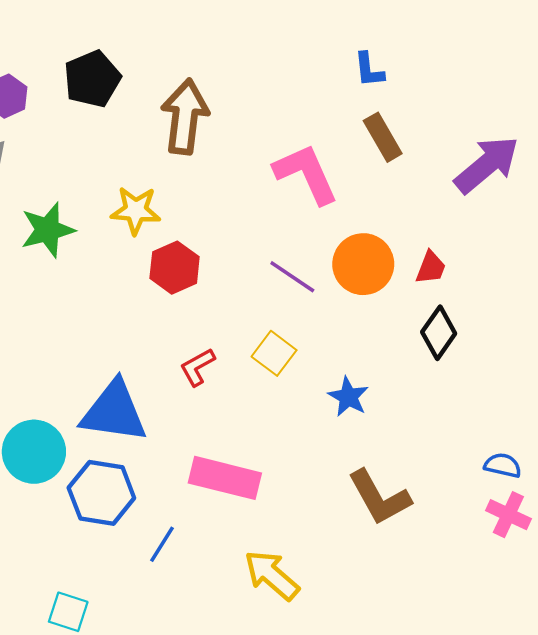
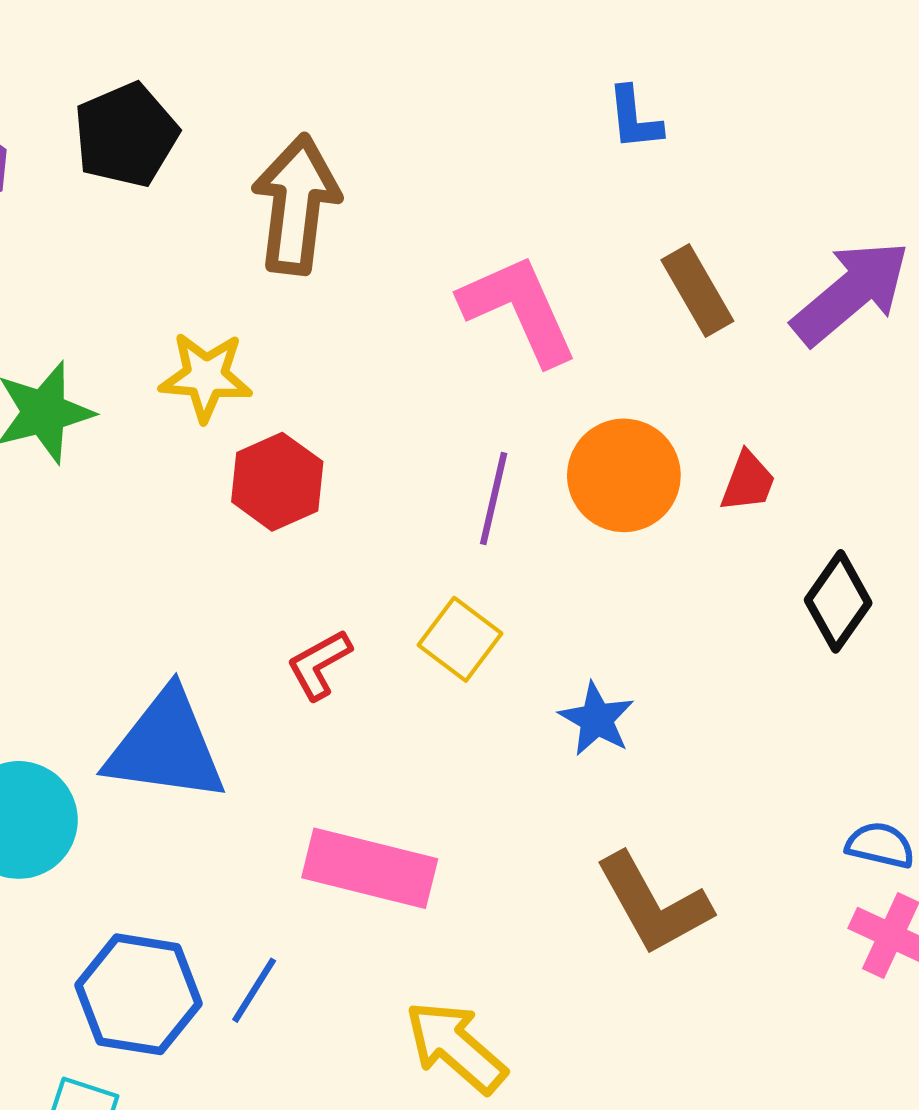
brown rectangle: (383, 137) -> (697, 290), moved
purple line: (292, 277) -> (494, 499), turned 69
black diamond: (439, 333) -> (838, 601), moved
blue hexagon: (101, 493) -> (139, 994), moved

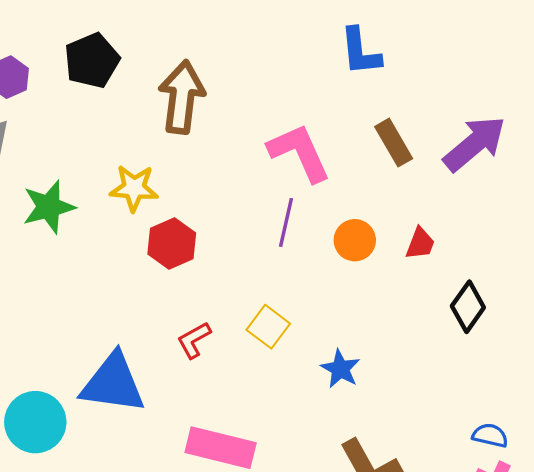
blue L-shape: (634, 118) -> (360, 52), size x1.4
orange circle: (624, 475) -> (355, 240), size x0.7
purple line: (494, 499) -> (286, 222), moved

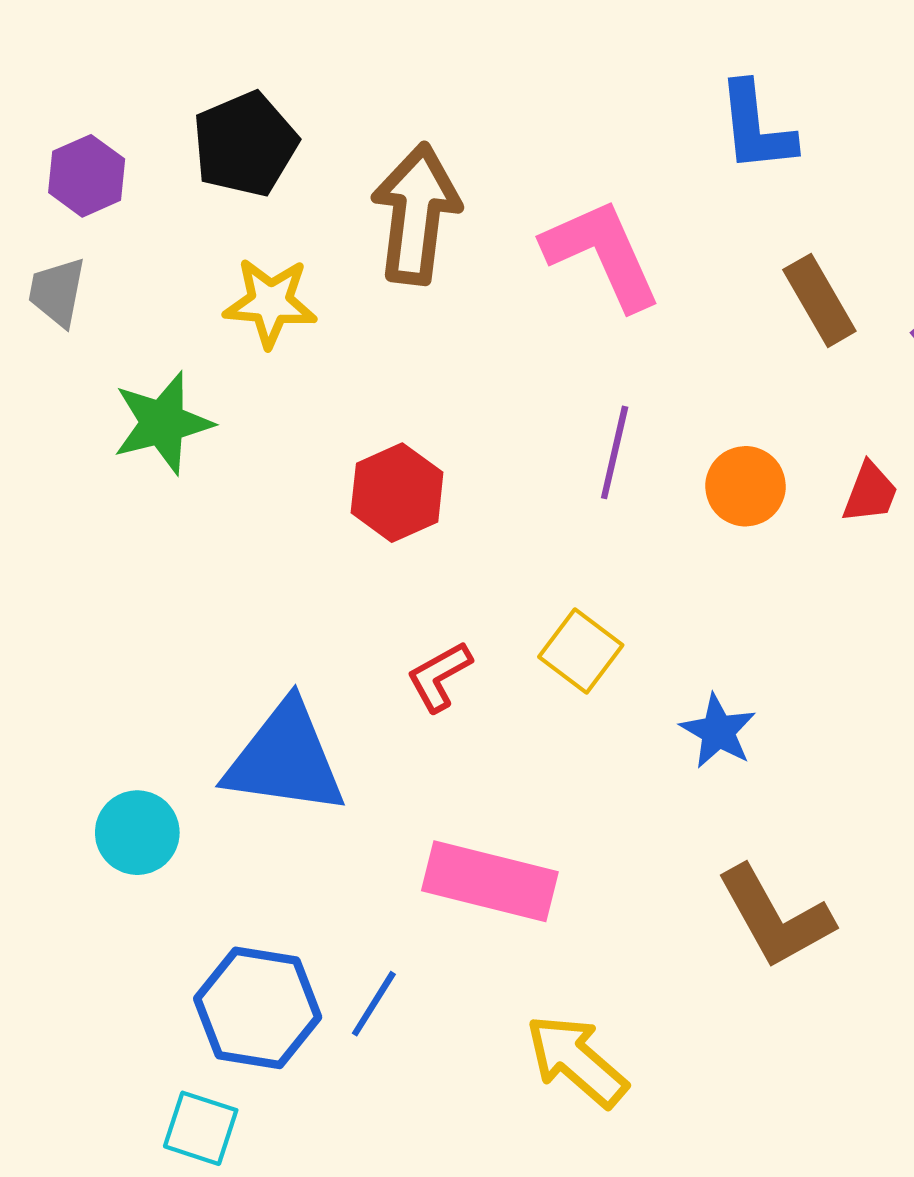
pink L-shape: (299, 153) -> (602, 254), moved
yellow star: (134, 188) -> (270, 303), moved
cyan circle: (35, 422) -> (137, 833), size x0.7

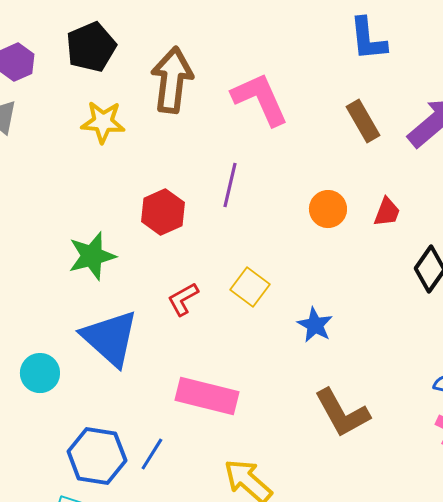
blue L-shape: (756, 127) -> (368, 39), moved
green star: (163, 423) -> (92, 256), moved
purple line: (615, 452) -> (230, 185), moved
blue triangle: (285, 759) -> (110, 338), turned 34

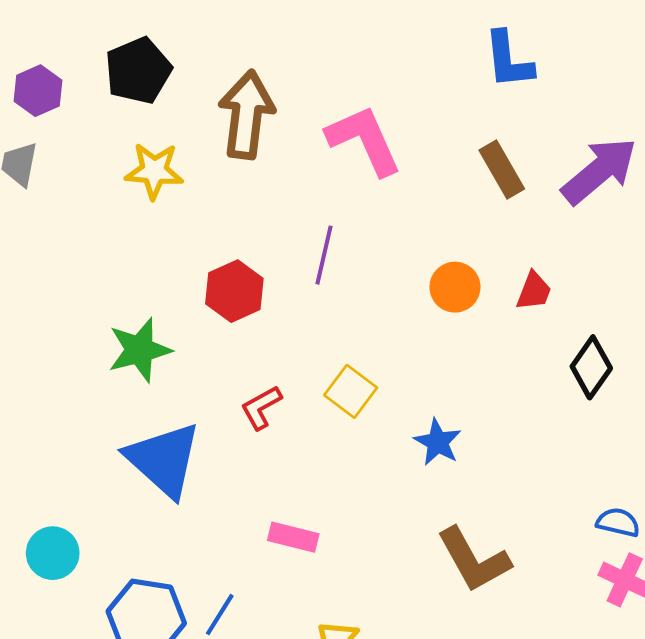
cyan circle: (40, 373) -> (53, 553), moved
pink rectangle: (207, 396) -> (293, 537), size x0.6

